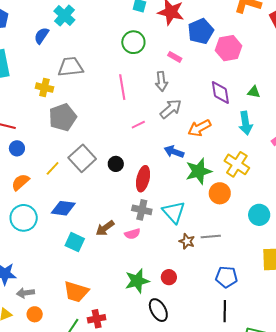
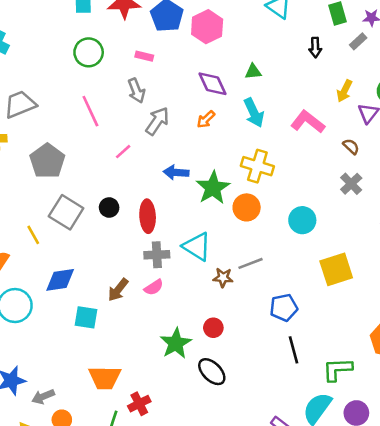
gray pentagon: (63, 117) -> (47, 161), moved
orange arrow: (199, 128) -> (206, 119), moved, size x0.7
yellow line: (53, 168) -> (33, 235), turned -56

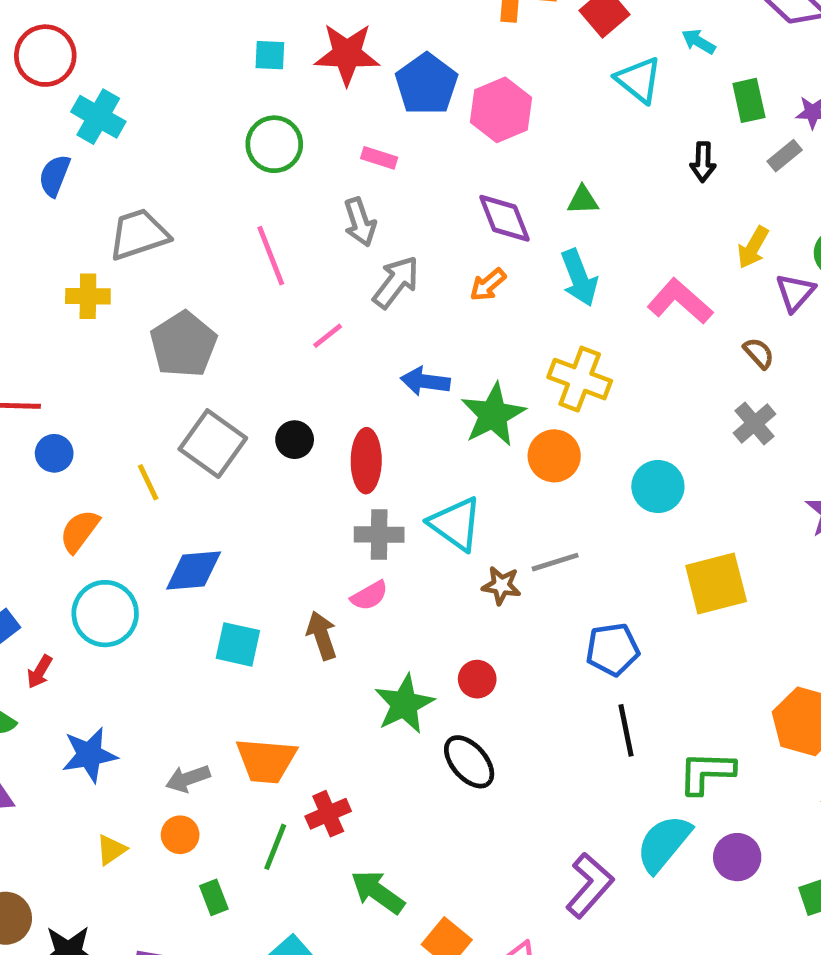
brown arrow: (118, 290) -> (322, 636), moved, turned 120
gray arrow: (43, 397) -> (188, 779), moved

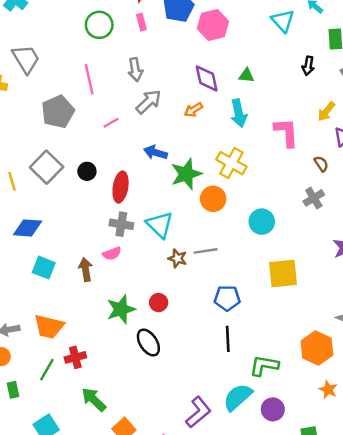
pink rectangle: (379, 158) -> (141, 22), moved, turned 49
gray trapezoid: (139, 234) -> (26, 59), turned 68
pink L-shape: (680, 301) -> (286, 132), turned 36
gray pentagon: (183, 344) -> (58, 112), moved

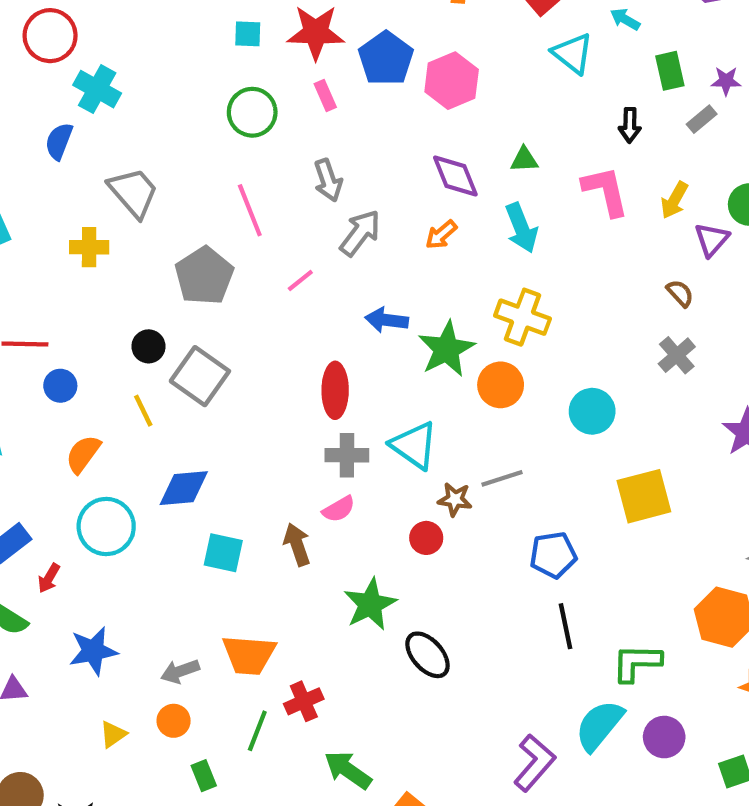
pink L-shape: (286, 132) -> (606, 191), moved
black circle: (87, 171) -> (148, 346), moved
red circle: (159, 303) -> (426, 538), moved

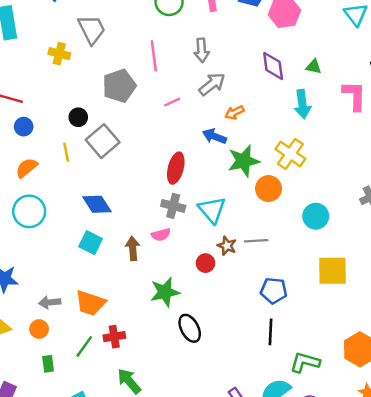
orange arrow: (441, 235) -> (234, 113), moved
blue diamond: (184, 488) -> (97, 204), moved, turned 48

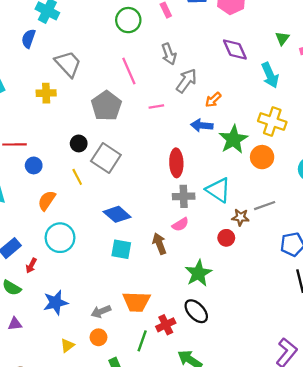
green triangle: (314, 67) -> (282, 38), moved, turned -48
pink line: (172, 102) -> (156, 107), turned 32
black ellipse: (190, 328) -> (196, 311), moved

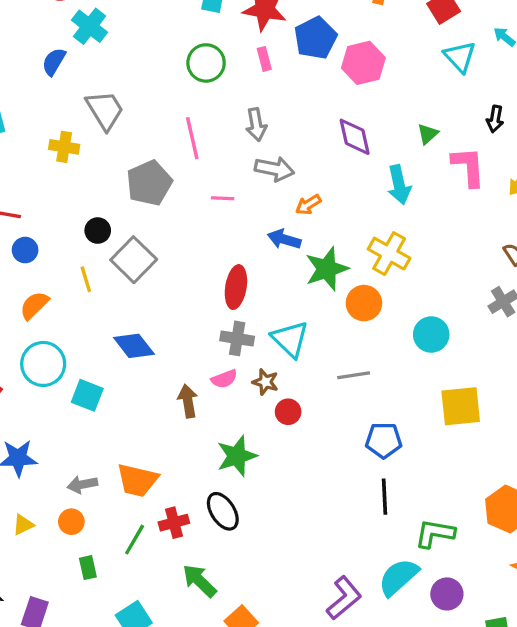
gray arrow: (186, 81) -> (274, 169), turned 55
brown star: (240, 217) -> (265, 382), moved
cyan square: (121, 249) -> (87, 395), moved

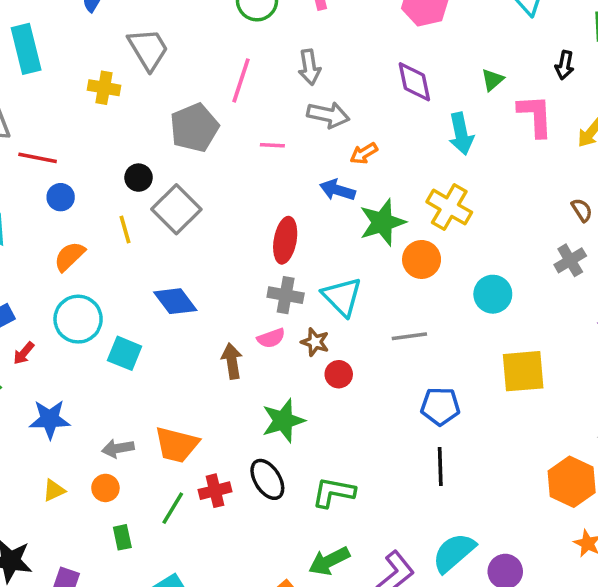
pink line: (192, 138) -> (241, 80), turned 30
green L-shape: (435, 533) -> (333, 492), moved
green arrow: (199, 581) -> (329, 561), moved, turned -72

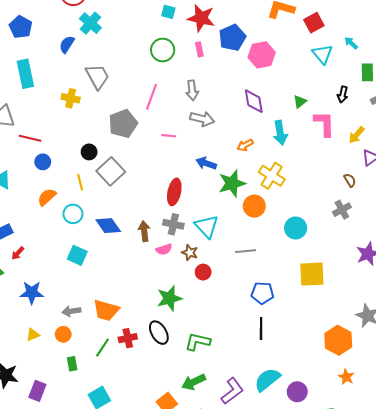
orange arrow: (364, 153) -> (245, 145), moved
cyan circle: (78, 319) -> (73, 214), moved, size x0.7
brown arrow: (232, 361) -> (144, 231), moved

